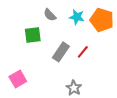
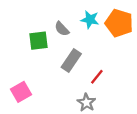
gray semicircle: (50, 15) -> (62, 29), moved
red line: (83, 52) -> (97, 77), moved

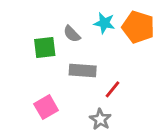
gray rectangle: (71, 60) -> (83, 70), turned 60
pink square: (21, 92) -> (46, 107), moved

